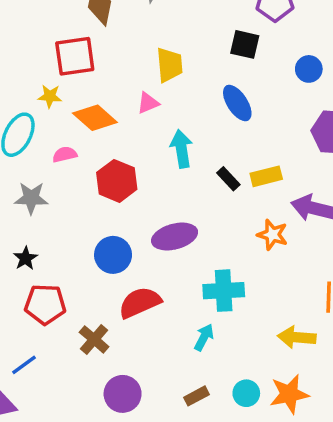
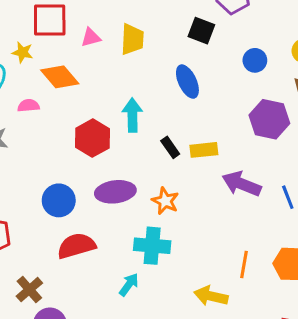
pink triangle: (148, 103) -> (91, 37), moved
red hexagon: (117, 181) -> (93, 138), moved
orange star: (272, 235) -> (165, 201), moved
brown cross: (94, 339) -> (29, 290), moved

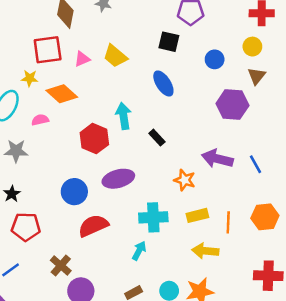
yellow trapezoid: (132, 39) -> (115, 56), turned 135
yellow rectangle: (204, 150) -> (197, 215), moved
orange star: (165, 201) -> (185, 180), moved

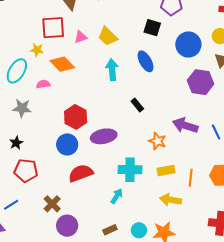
blue circle: (215, 59) -> (188, 44), size x1.6
cyan arrow: (123, 116) -> (112, 70), moved
red hexagon: (94, 139) -> (76, 117), moved

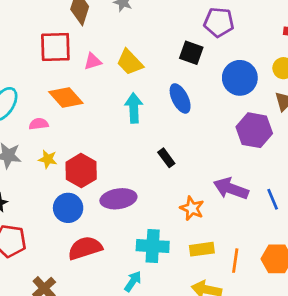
yellow star: (37, 50) -> (48, 159), moved

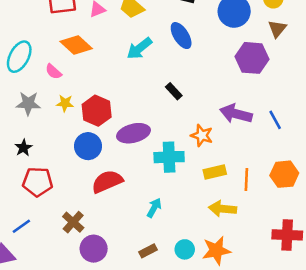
cyan arrow: (134, 108) -> (139, 48), turned -120
pink semicircle: (39, 124) -> (53, 72), turned -126
cyan cross: (153, 246) -> (169, 157), moved

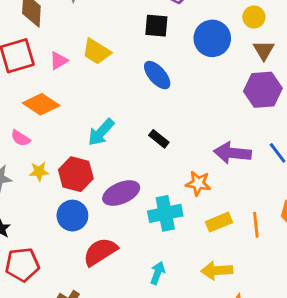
cyan arrow: (139, 48) -> (101, 132), moved
purple hexagon: (252, 58) -> (263, 90), moved
yellow arrow: (222, 209) -> (217, 270), moved

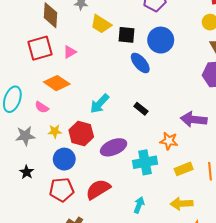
black square: (156, 26) -> (127, 35), moved
blue circle: (212, 38) -> (161, 40), moved
yellow trapezoid: (97, 51) -> (101, 24), moved
blue circle: (72, 216) -> (64, 159), moved
red pentagon: (22, 265) -> (62, 190), moved

